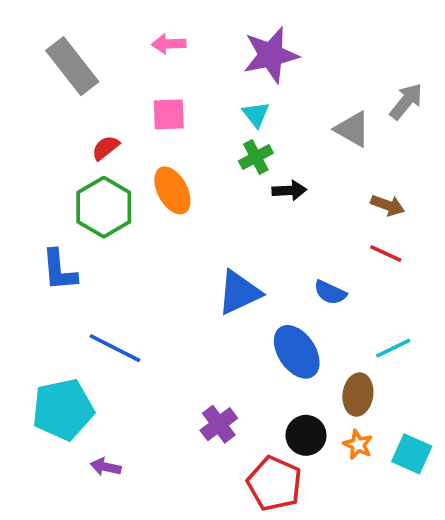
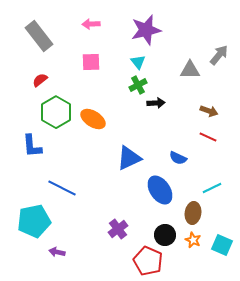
gray triangle: (352, 129) -> (190, 70), turned -30
red semicircle: (106, 148) -> (40, 80), moved
orange ellipse: (172, 190) -> (93, 119), moved, turned -30

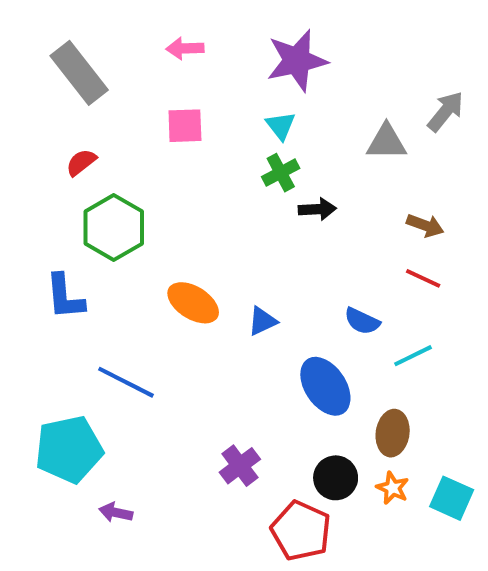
orange ellipse: (93, 119) -> (193, 303), moved
blue triangle: (129, 158) -> (262, 321), size x0.6
cyan line: (212, 188) -> (413, 356), moved

